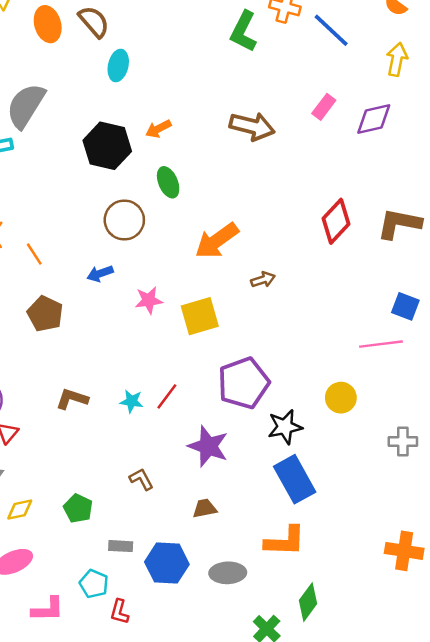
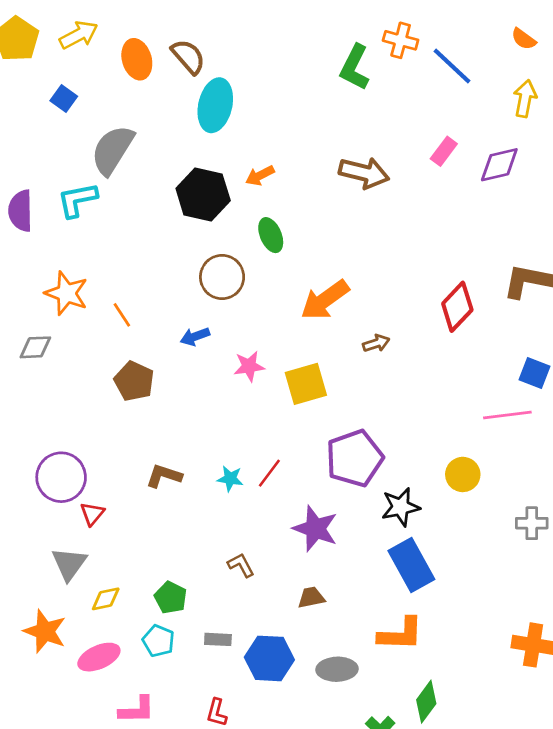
cyan ellipse: (118, 66) -> (215, 105), size x1.5
red diamond: (336, 221) -> (457, 307), moved
cyan pentagon: (94, 584) -> (158, 641), moved

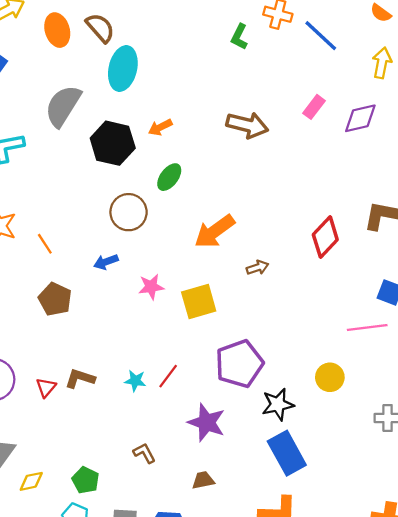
green L-shape: (355, 67) -> (239, 37), size x0.7
gray semicircle: (112, 150) -> (63, 106), moved
green ellipse: (271, 235) -> (169, 177), turned 60
red triangle: (92, 514) -> (46, 387), moved

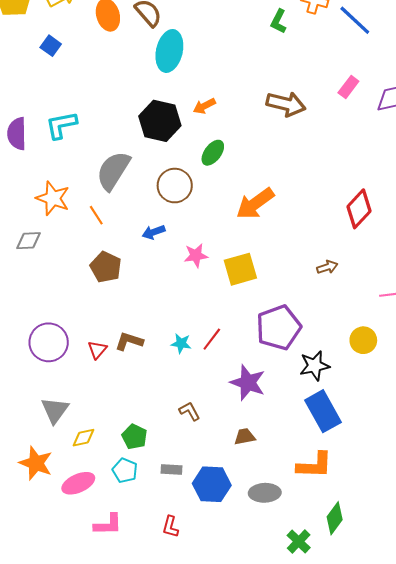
gray semicircle: (63, 106) -> (113, 171), moved
brown arrow: (257, 268) -> (327, 267), moved

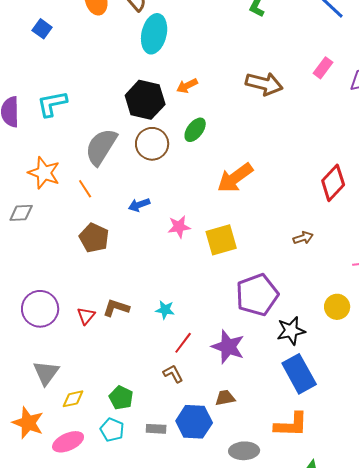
brown circle: (175, 186) -> (152, 144), moved
red line: (212, 339) -> (183, 343), moved
blue hexagon: (212, 484) -> (194, 422), moved

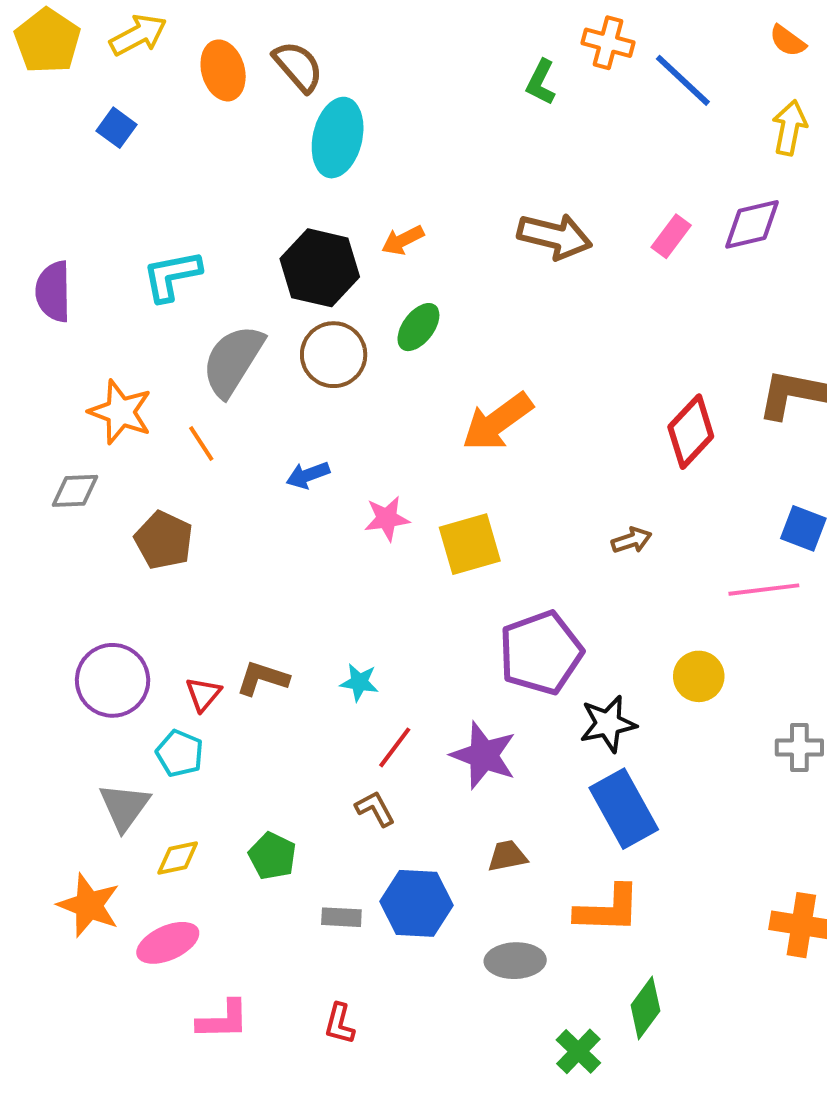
pink rectangle: (323, 68) -> (671, 236), moved
cyan L-shape: (52, 104) -> (172, 276), moved
brown pentagon: (94, 238) -> (164, 540), moved
brown trapezoid: (225, 398) -> (507, 856), moved
cyan pentagon: (112, 430) -> (180, 753), moved

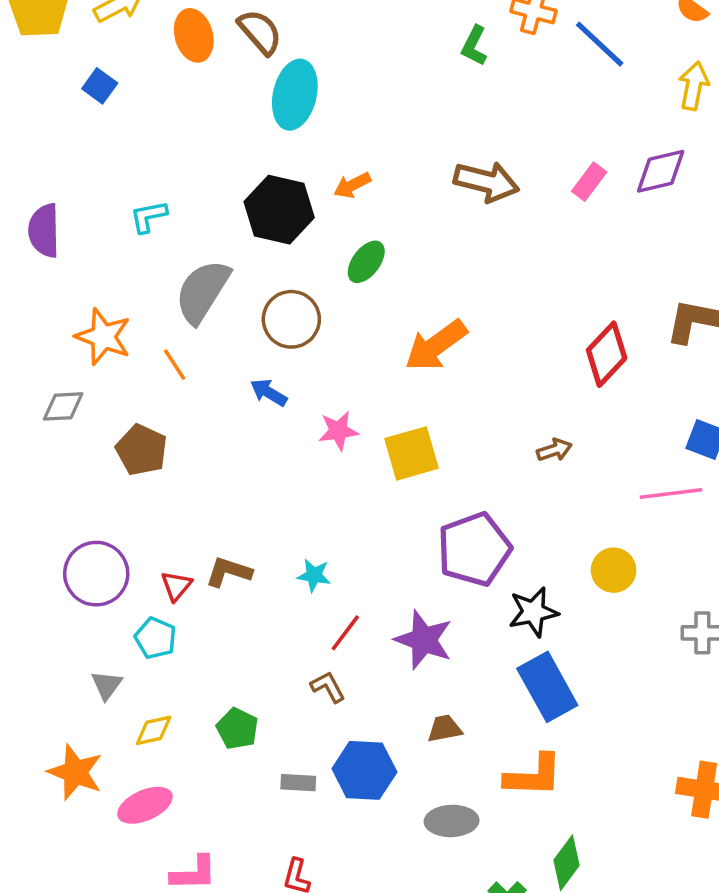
cyan L-shape: (172, 276) -> (148, 217), size x0.7
brown circle: (334, 355) -> (291, 319), moved
blue arrow: (308, 475) -> (269, 392), turned 51
gray triangle: (124, 807) -> (107, 685), size x0.7

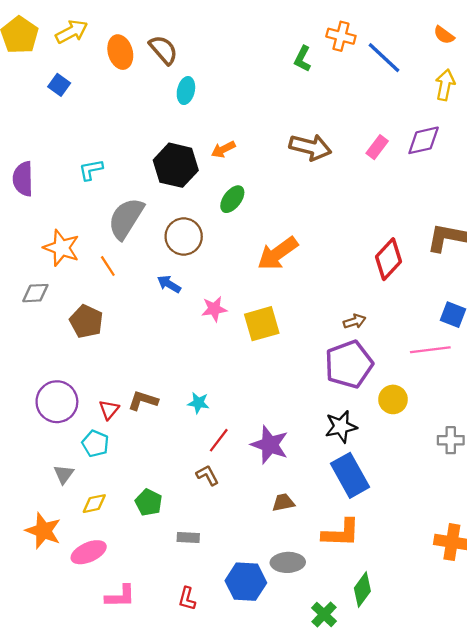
cyan ellipse: (295, 95) -> (186, 91), size x0.6
purple pentagon: (474, 549) -> (349, 364), moved
blue hexagon: (364, 770) -> (246, 582), moved

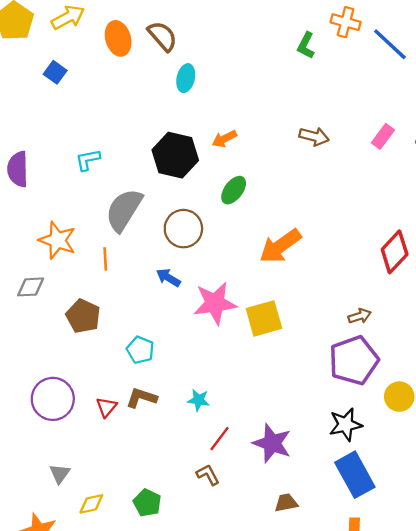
brown arrow: (310, 147) -> (314, 136), size x0.7
orange line: (108, 266) -> (105, 259), turned 30
pink star: (214, 309) -> (215, 303), size x1.6
cyan pentagon: (95, 444) -> (140, 350), moved

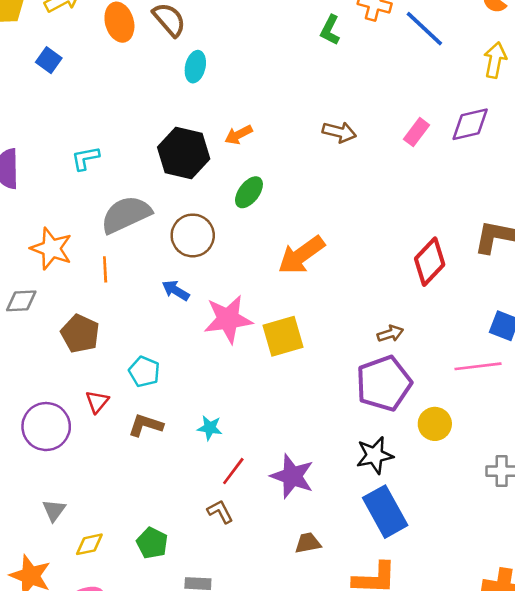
gray semicircle: (124, 210) -> (126, 215), turned 33
red triangle: (106, 407) -> (97, 402), moved

